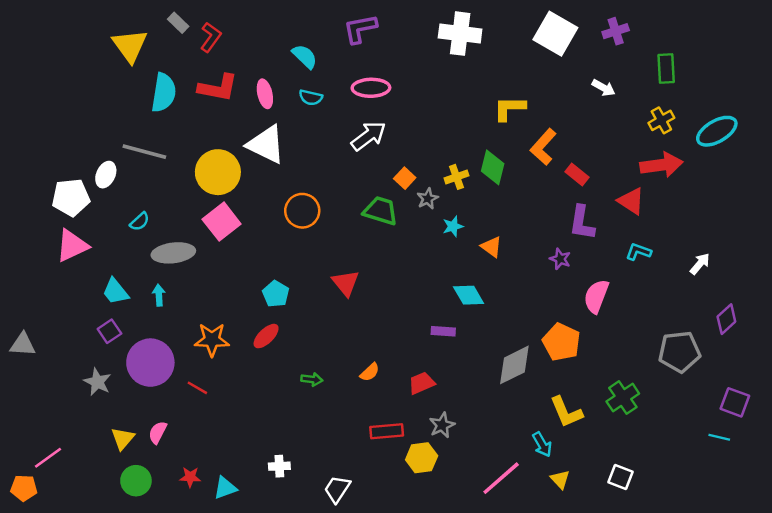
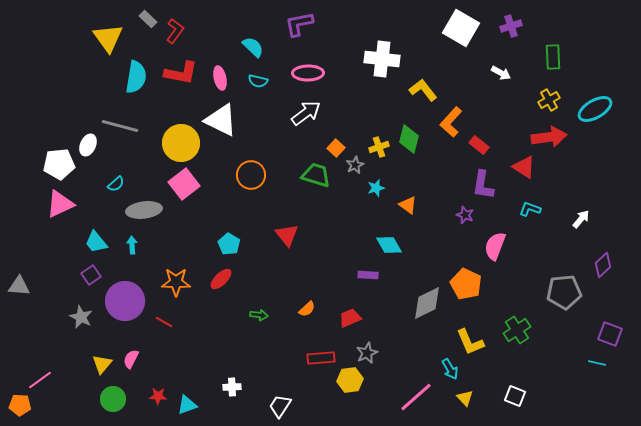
white cross: (460, 34) -> (382, 59), moved
yellow L-shape: (510, 108) -> (423, 90), turned 52

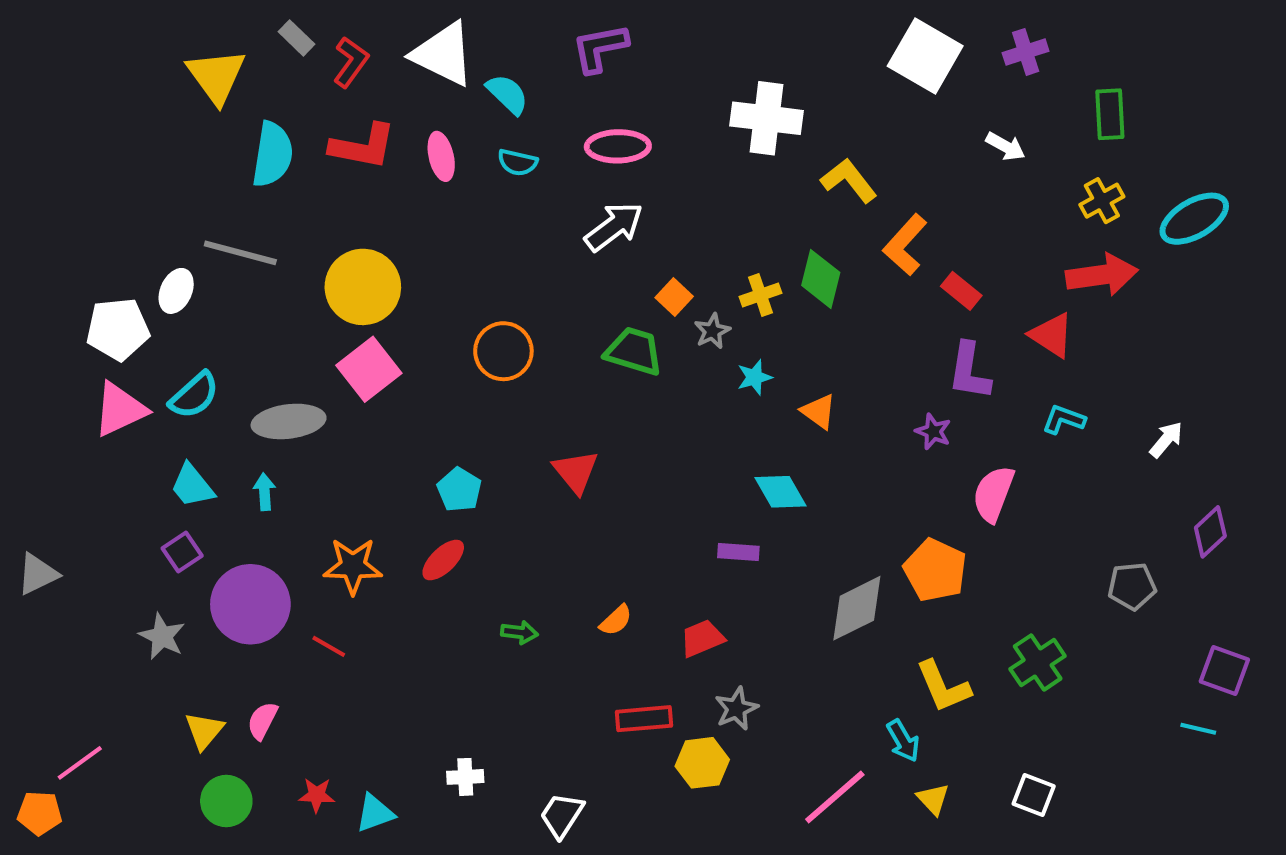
white triangle: (221, 120) -> (443, 54), moved
cyan semicircle: (116, 184) -> (194, 395), moved, size x1.5
gray triangle: (19, 286) -> (38, 574), turned -30
gray pentagon: (564, 292) -> (1132, 586), size x0.7

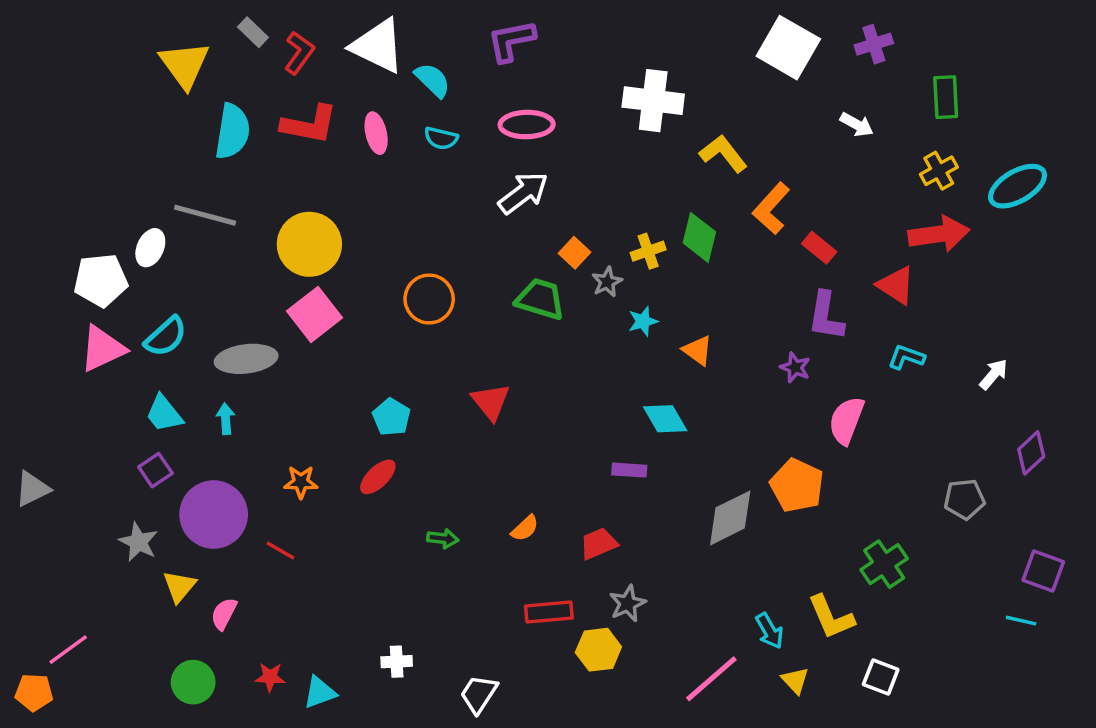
orange star: (353, 566) -> (301, 482), size x0.7
yellow L-shape: (943, 687) -> (831, 617), moved
yellow triangle: (204, 731) -> (179, 586), moved

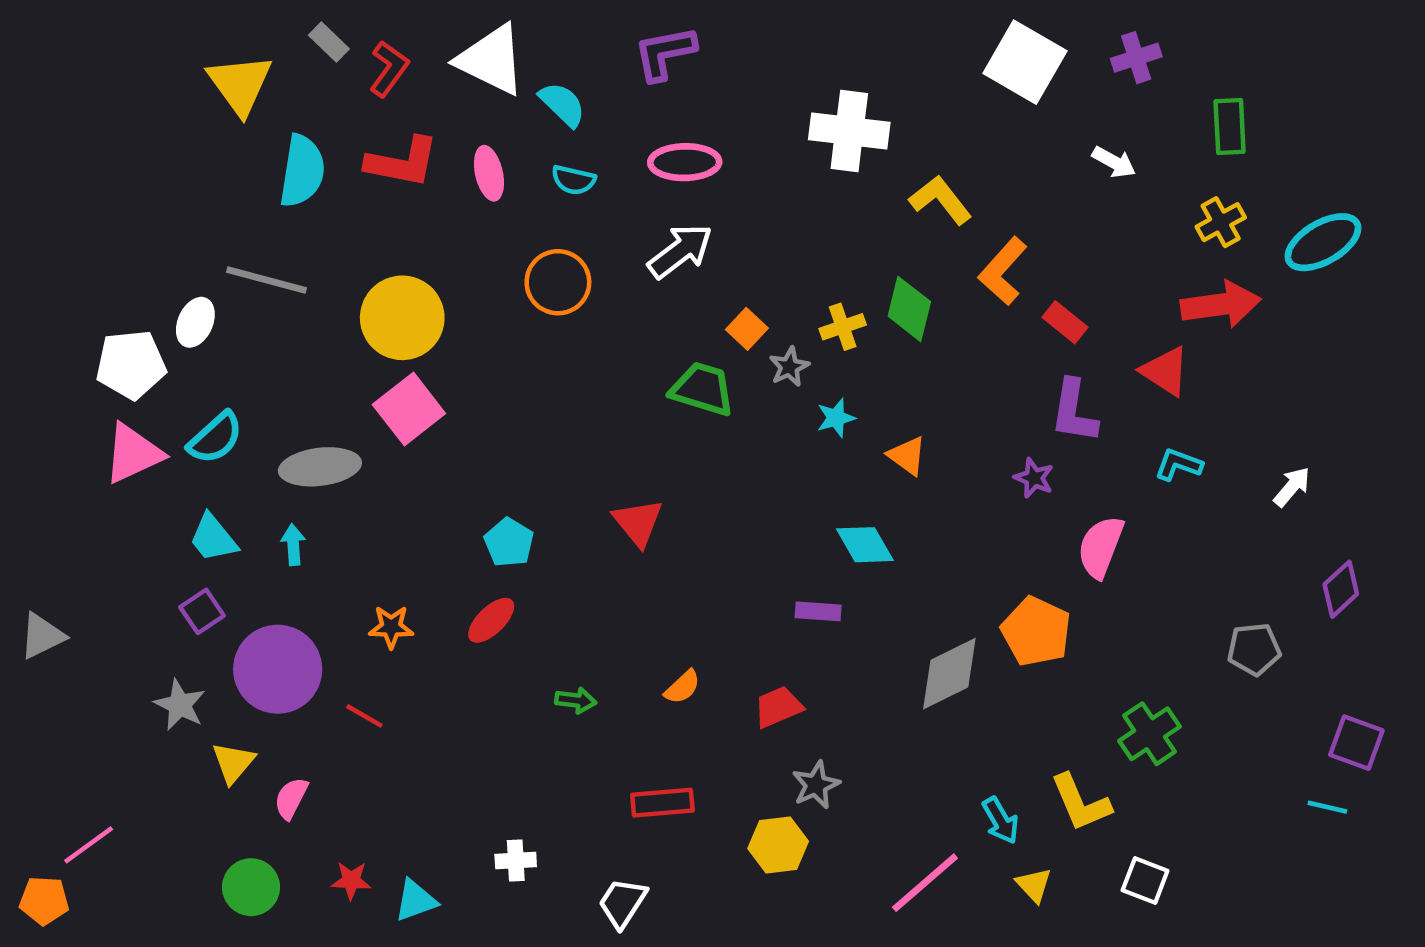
orange circle: (429, 299) -> (558, 282), moved
red rectangle: (549, 612) -> (662, 803), moved

